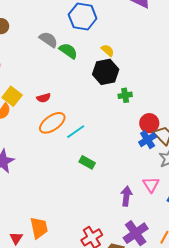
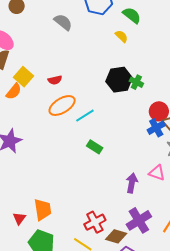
green semicircle: (68, 51) -> (132, 15), moved
black hexagon: (106, 72) -> (119, 80), moved
green cross: (125, 95) -> (136, 82), turned 32
pink triangle: (151, 185) -> (157, 173), turned -42

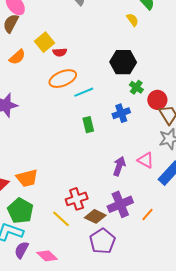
yellow square: (23, 77) -> (44, 42), moved
green cross: (136, 82) -> (136, 87), moved
blue cross: (156, 128) -> (121, 113), moved
green rectangle: (95, 147) -> (88, 125), turned 35
orange trapezoid: (43, 209) -> (27, 178), turned 75

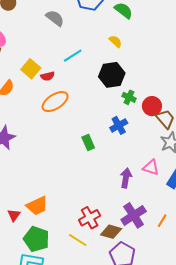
yellow semicircle: (132, 20) -> (115, 41), moved
cyan line: (84, 92) -> (73, 56), moved

